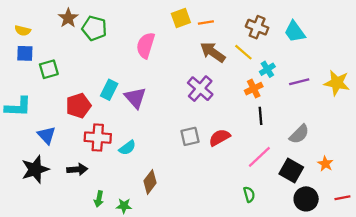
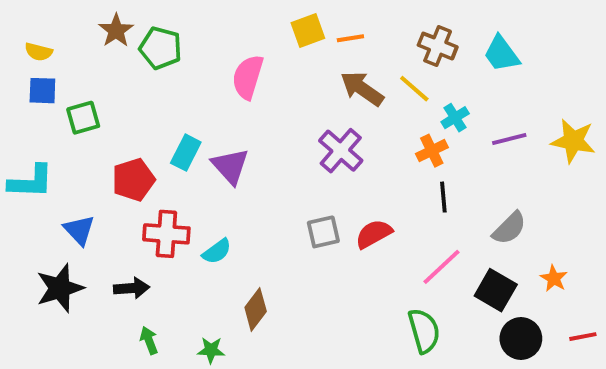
green semicircle: (249, 194) -> (424, 331), size x1.6
green arrow: (99, 199) -> (149, 340), moved, turned 147

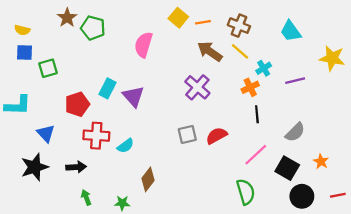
yellow square: (308, 31) -> (178, 18), turned -30
brown cross: (438, 46) -> (239, 26), moved
yellow star: (573, 141) -> (332, 58), moved

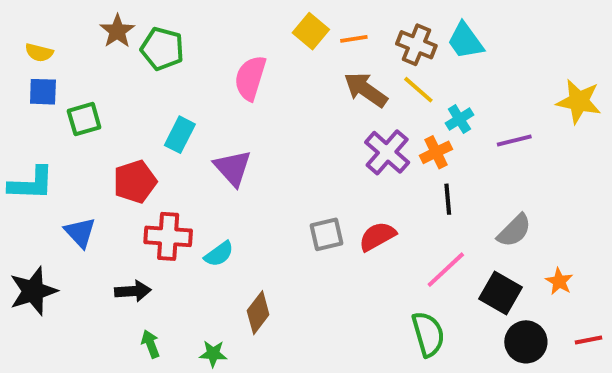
cyan trapezoid: (291, 31) -> (465, 41), moved
purple cross: (197, 87) -> (387, 152), moved
cyan rectangle: (108, 88) -> (180, 135), moved
black star: (35, 167) -> (33, 291), moved

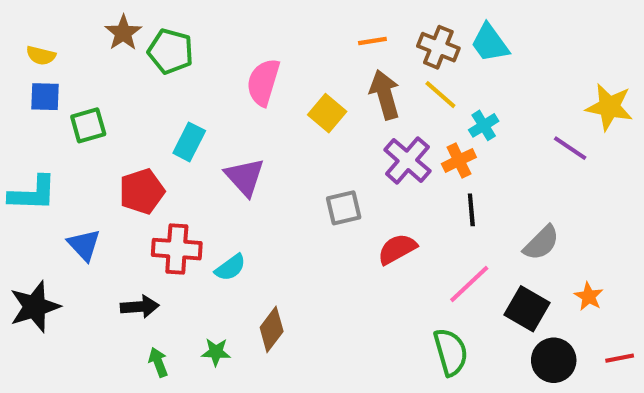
yellow square: (311, 31) -> (327, 113), moved
brown arrow: (366, 90) -> (385, 95), turned 39
purple line: (514, 141) -> (570, 148), moved, turned 48
gray square: (327, 234) -> (344, 208), moved
green star: (213, 354) -> (216, 352), moved

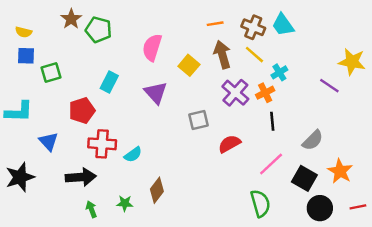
purple triangle: (245, 177) -> (156, 93), moved
orange star: (589, 296) -> (340, 171), size x1.5
black arrow: (140, 307) -> (81, 177), size x1.4

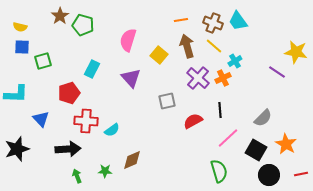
black line: (272, 121) -> (220, 110), moved
brown diamond: (157, 190) -> (132, 160), turned 30

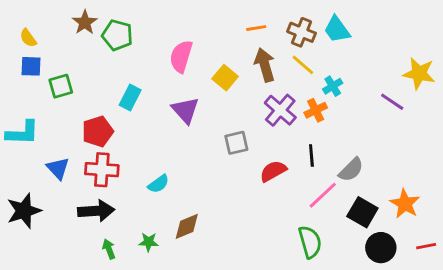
yellow semicircle: (20, 27) -> (28, 38), turned 40
gray semicircle: (263, 118) -> (351, 170), moved
red cross: (86, 121) -> (102, 170), moved

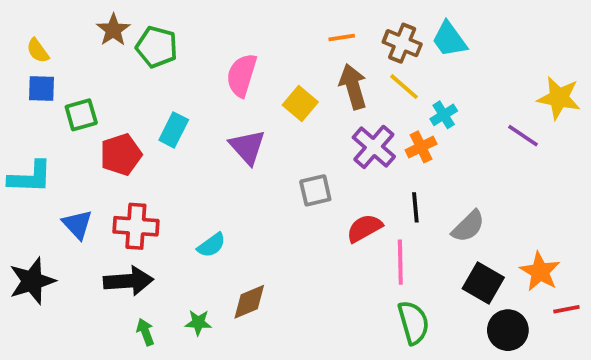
red pentagon: (98, 131) -> (121, 155), moved
pink line: (323, 195) -> (400, 262), moved, turned -48
red line: (426, 246) -> (566, 309), moved

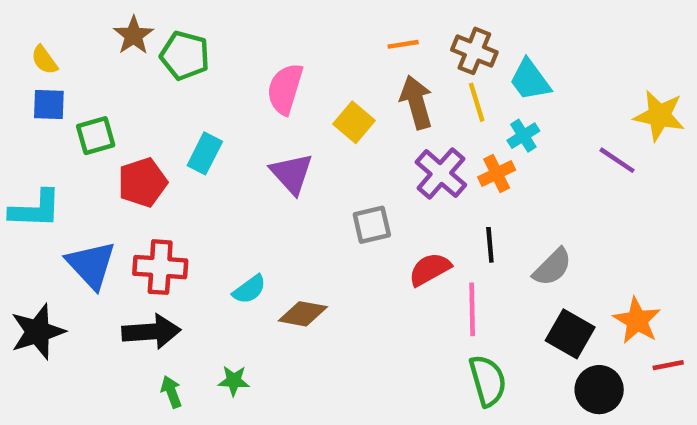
cyan trapezoid: (449, 39) -> (530, 80), moved
yellow line: (404, 87) -> (477, 102), turned 32
blue triangle: (77, 224) -> (91, 265), size x1.4
brown diamond: (249, 302) -> (303, 314), moved, turned 33

